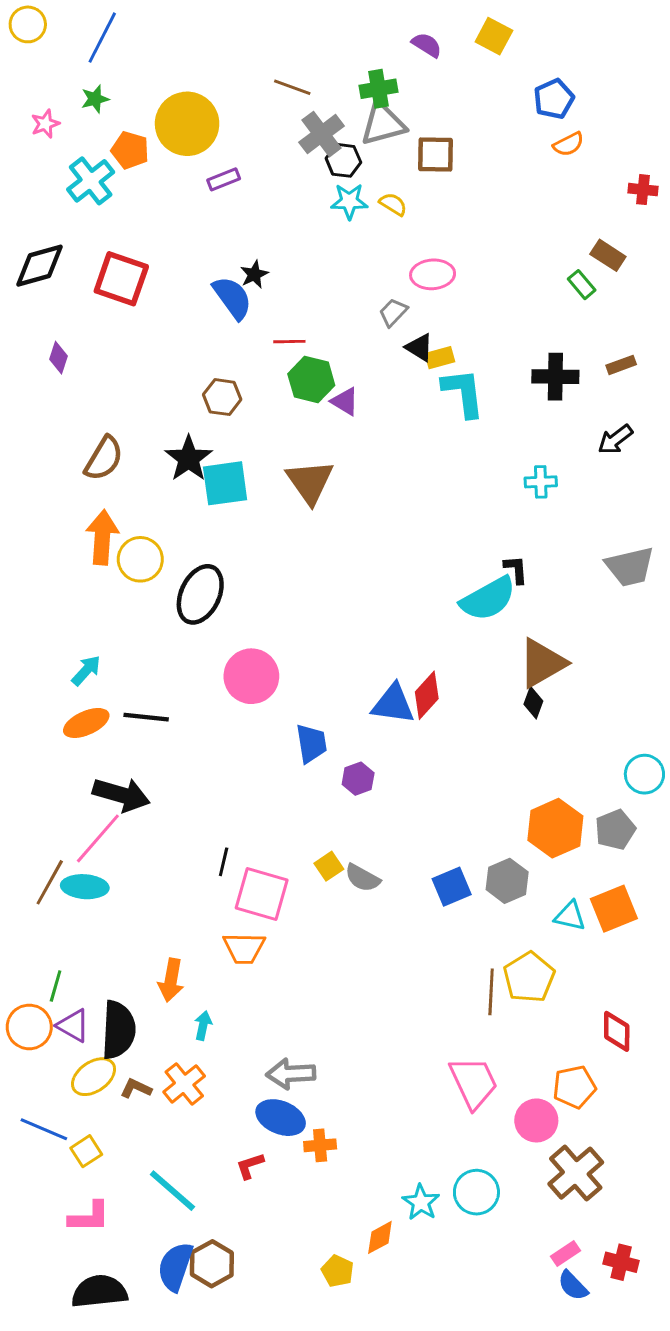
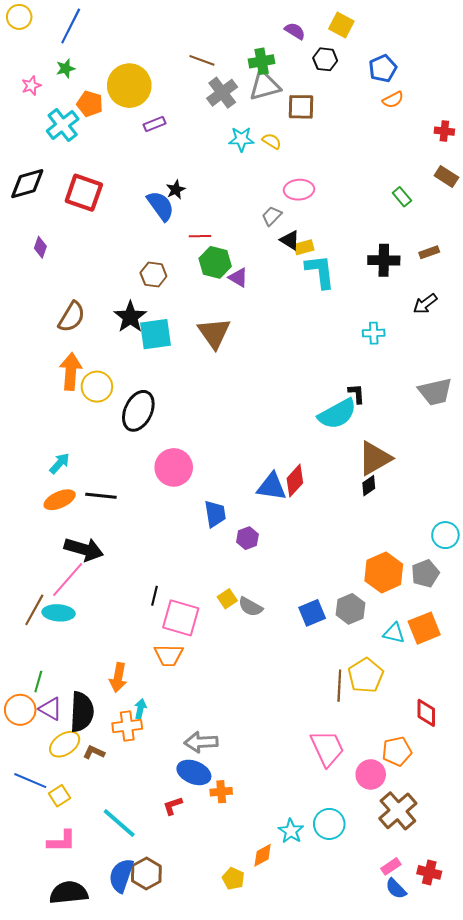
black hexagon: (343, 160) -> (325, 59), moved
brown rectangle: (608, 255) -> (446, 177), moved
black diamond: (533, 703) -> (369, 486), turned 35
orange cross: (184, 1084) -> (127, 726), moved, turned 32

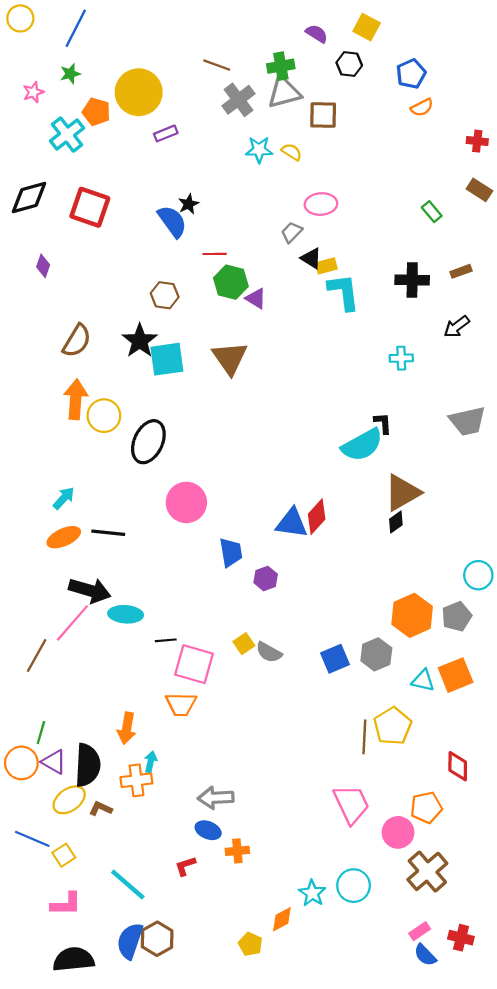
black line: (155, 596) -> (166, 640), turned 72
cyan ellipse: (59, 613) -> (126, 614), moved
blue ellipse: (194, 772) -> (208, 830), size x0.7

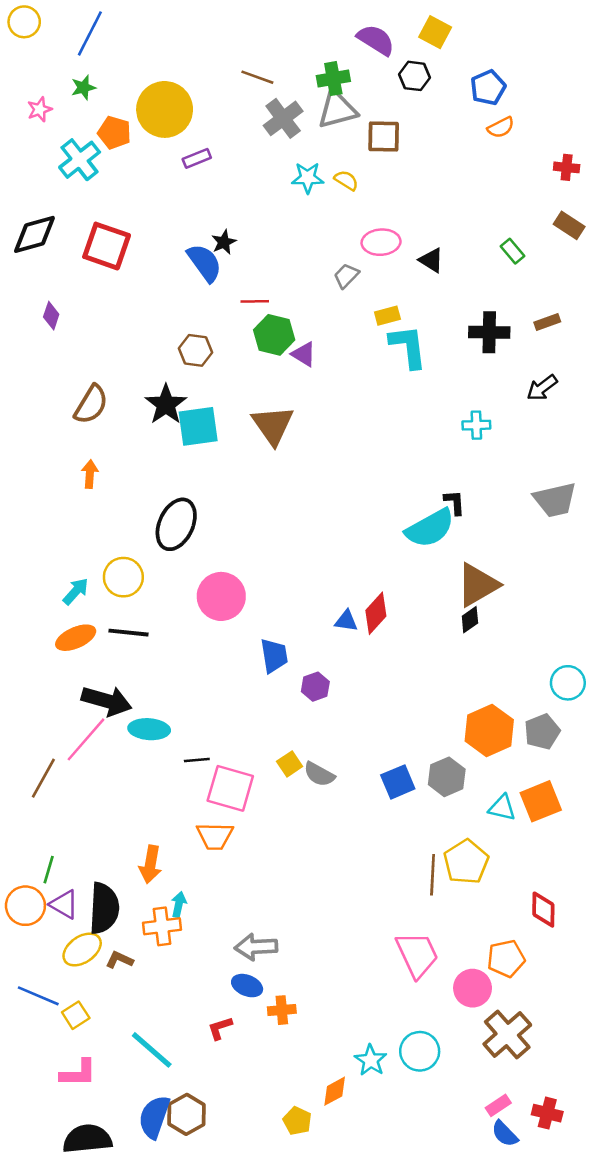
purple semicircle: (317, 34) -> (376, 40), size x1.4
black triangle: (311, 258) -> (431, 260), moved
orange arrow: (76, 399) -> (90, 474), size x0.6
yellow circle: (104, 416) -> (123, 577), moved
blue triangle: (292, 523) -> (346, 621), size x0.6

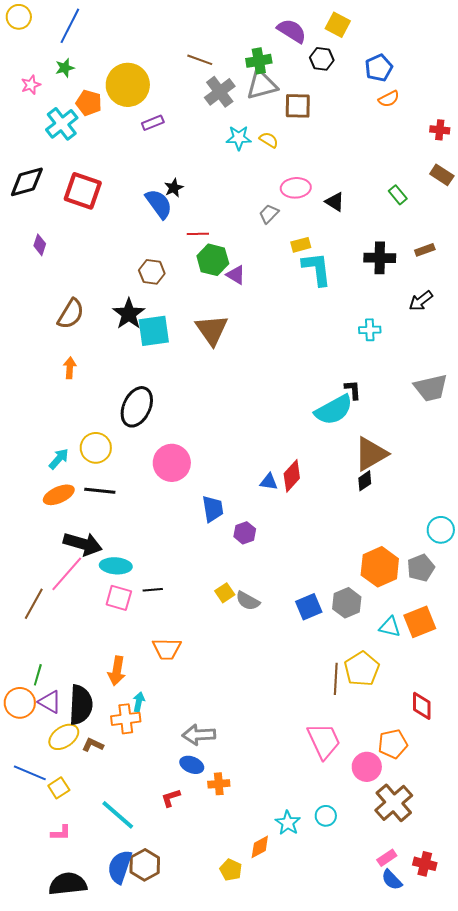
pink square: (230, 788) -> (119, 598), moved, size x0.7
cyan circle: (420, 1051) -> (326, 816), size x0.7
pink L-shape: (78, 1073) -> (61, 833), size x0.7

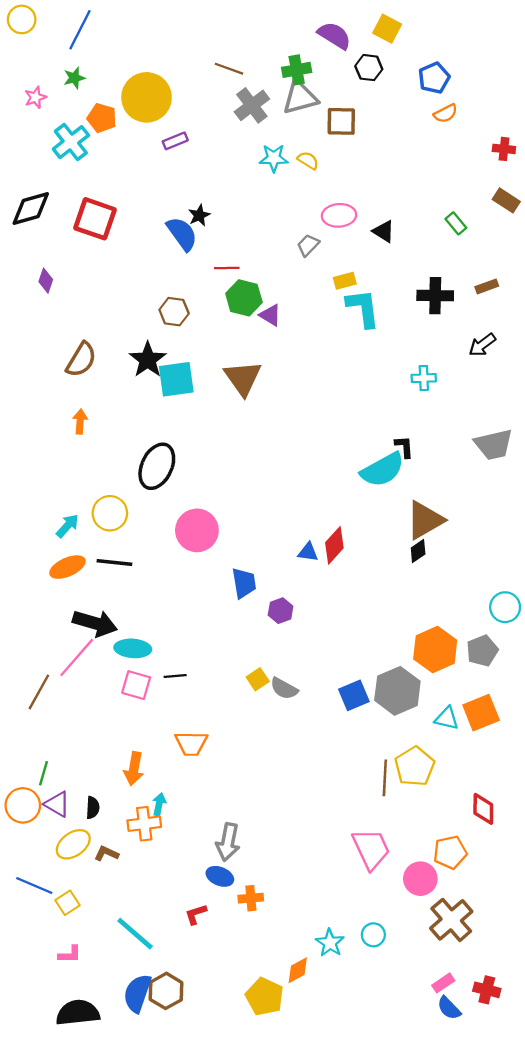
gray hexagon: (347, 603) -> (397, 691), size x1.4
black semicircle: (81, 705) -> (93, 808), size x0.5
gray arrow: (199, 735) -> (228, 842), turned -76
yellow pentagon: (231, 870) -> (265, 997), size x1.5

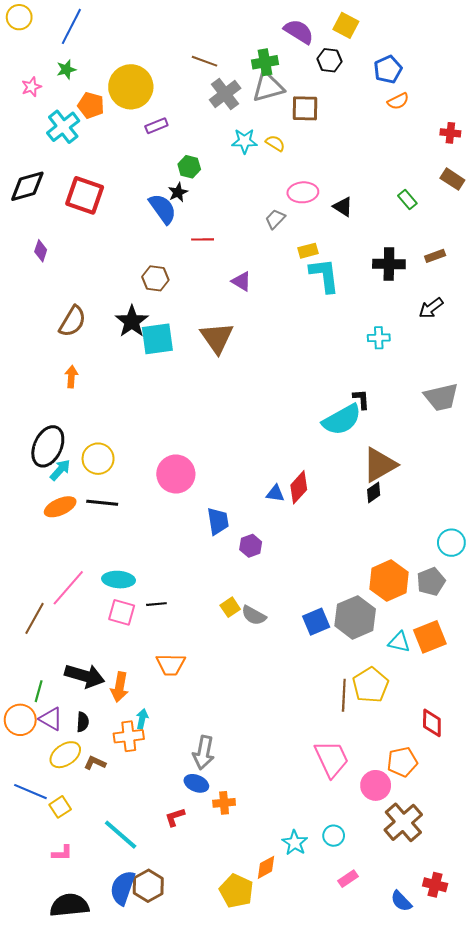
green hexagon: (244, 298) -> (189, 167), moved, size x0.7
black ellipse: (157, 466) -> (48, 446), moved
black arrow: (95, 623) -> (85, 676), moved
pink rectangle: (443, 983) -> (348, 879), moved

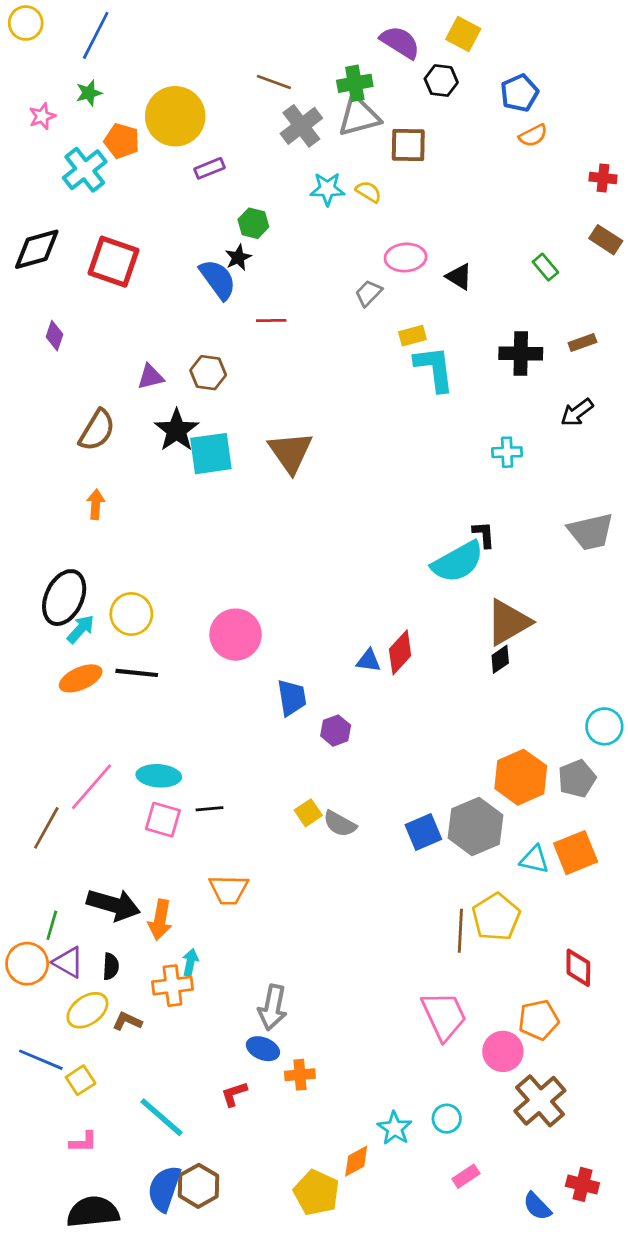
purple triangle: (241, 281) -> (151, 377), moved, turned -45

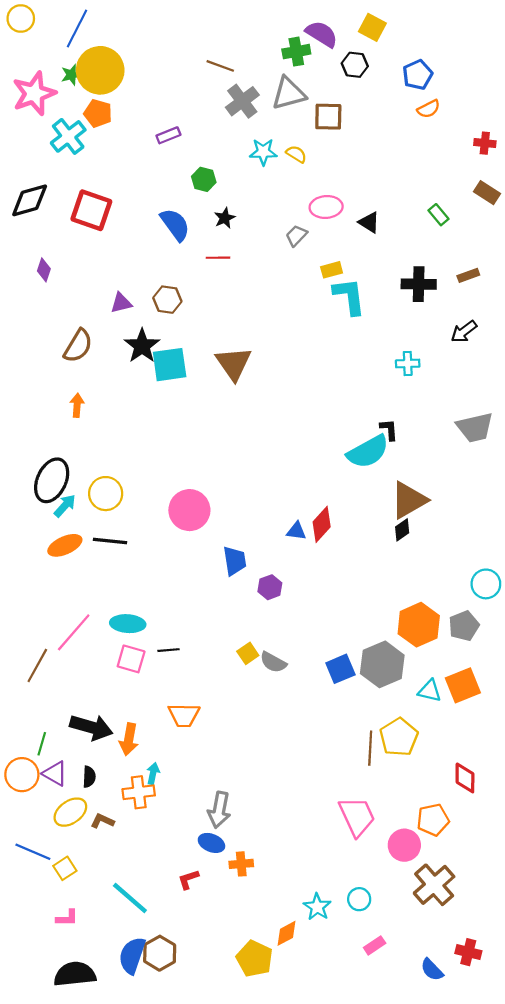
green cross: (355, 83) -> (296, 52), moved
pink star: (42, 116) -> (34, 93), size x2.0
yellow circle: (175, 116) -> (100, 70), moved
black star: (238, 257) -> (225, 218), moved

